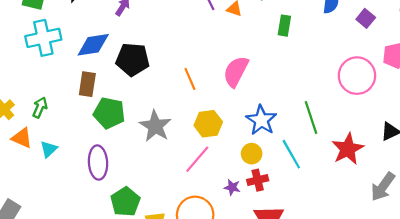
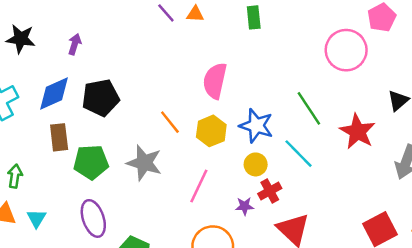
orange line: (190, 79) -> (170, 122), moved
yellow hexagon: (208, 124) -> (211, 131), moved

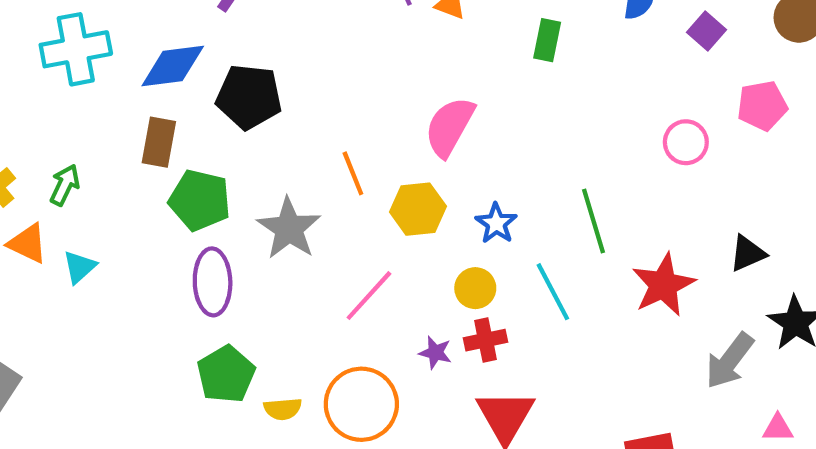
pink circle: (346, 50) -> (686, 142), size x0.6
blue star: (256, 126) -> (496, 223), size x0.7
purple ellipse: (93, 218) -> (213, 282), moved

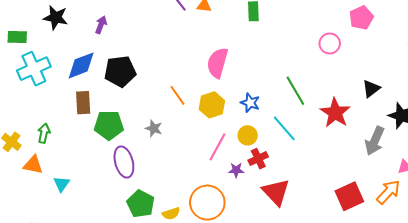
gray star: (289, 228) -> (154, 128), size x0.6
cyan triangle: (80, 267) -> (62, 184), moved
pink line: (369, 296) -> (217, 147), moved

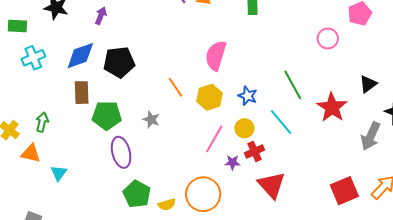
cyan cross: (34, 69) -> (33, 58), size x0.7

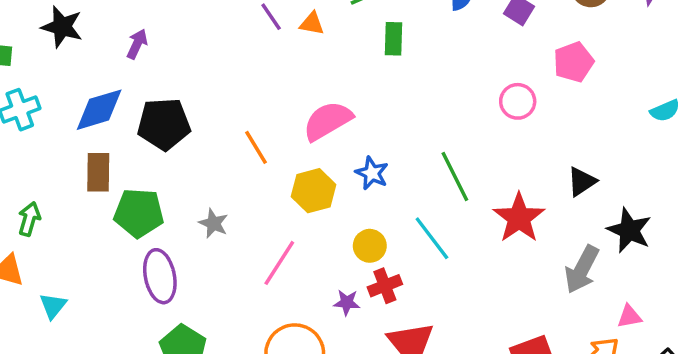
pink semicircle: (216, 56) -> (328, 121), turned 40
orange line: (176, 87) -> (256, 147), moved
blue star: (248, 96) -> (372, 173), moved
pink line: (214, 139) -> (279, 263), moved

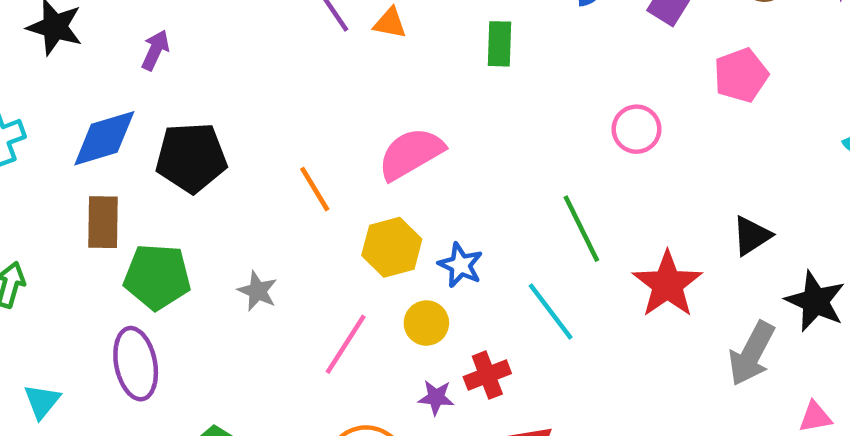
pink circle: (518, 101) -> (637, 129), moved
blue star: (372, 173) -> (460, 265), moved
yellow circle: (370, 246) -> (426, 323), moved
purple ellipse: (160, 276) -> (136, 364), moved

